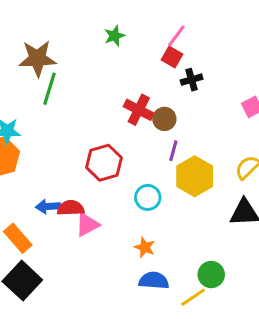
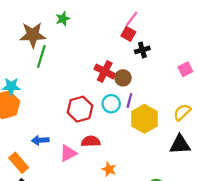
green star: (115, 36) -> (63, 19), moved
cyan circle: (148, 197) -> (111, 104), moved
red semicircle: (71, 208) -> (91, 141), moved

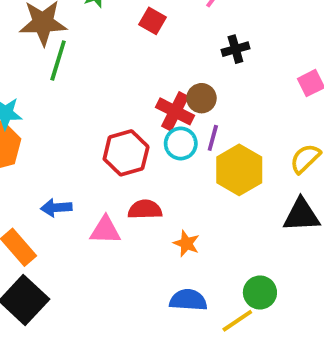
red square: (128, 34) -> (152, 21), moved
red cross: (105, 71) -> (175, 111), moved
pink triangle: (68, 153) -> (105, 230), turned 30
orange star: (109, 169) -> (186, 243), moved

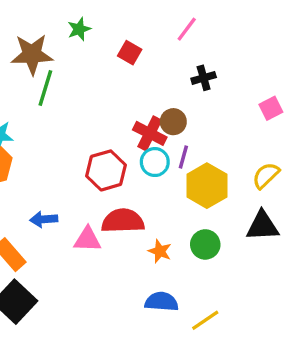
red semicircle: (145, 209) -> (123, 221), size x1.4
green circle: (260, 293) -> (205, 244), moved

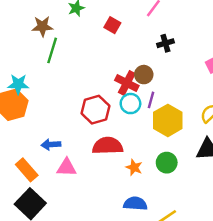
brown star: (32, 54) -> (42, 26), size x0.7
pink triangle: (87, 239) -> (67, 167), moved

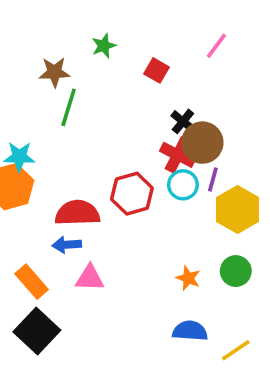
black cross: (165, 43) -> (183, 121), moved, turned -35
brown circle: (144, 75) -> (202, 143), size x1.5
red semicircle: (108, 146) -> (77, 213), moved

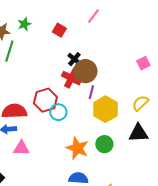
green star: (104, 46) -> (24, 24), moved
cyan circle: (183, 185) -> (58, 112), moved
orange star: (188, 278) -> (77, 148), size x1.6

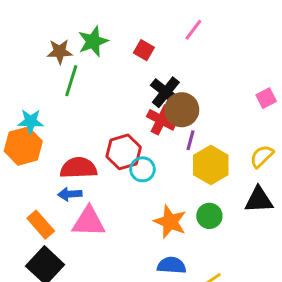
green star: (24, 24) -> (93, 41), size x1.5
black cross: (74, 59) -> (166, 92), size x1.5
pink triangle: (21, 148) -> (89, 222), size x1.4

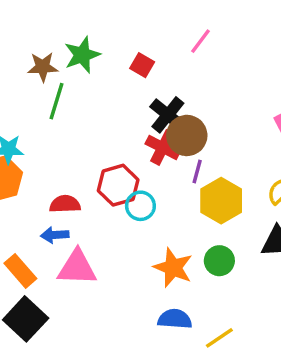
red semicircle: (79, 168) -> (65, 204), size x0.7

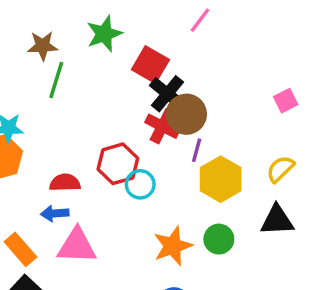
green star: (82, 55) -> (104, 34), moved
red square: (142, 65) -> (150, 65), moved, size x1.5
orange star: (173, 268) -> (173, 246), turned 30

